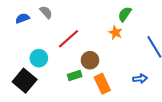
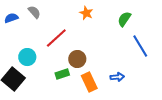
green semicircle: (125, 14) -> (124, 19), moved
orange star: (116, 33) -> (86, 13), moved
blue arrow: (140, 79) -> (117, 77), moved

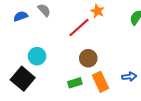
red line: (56, 38) -> (79, 28), moved
green rectangle: (62, 74) -> (75, 83), moved

